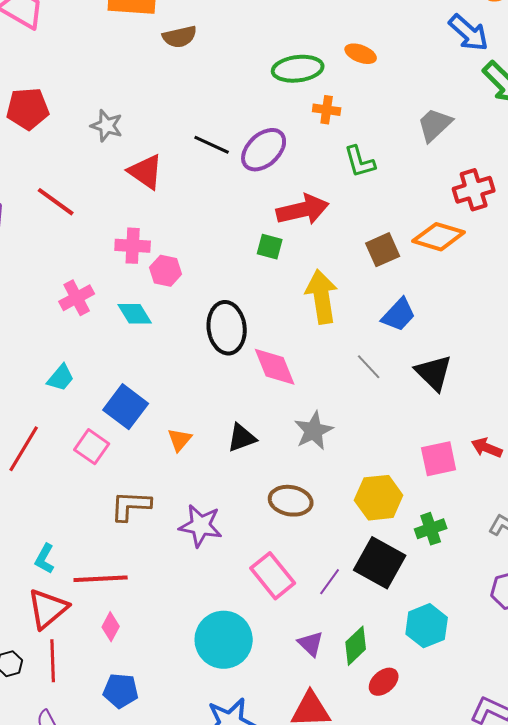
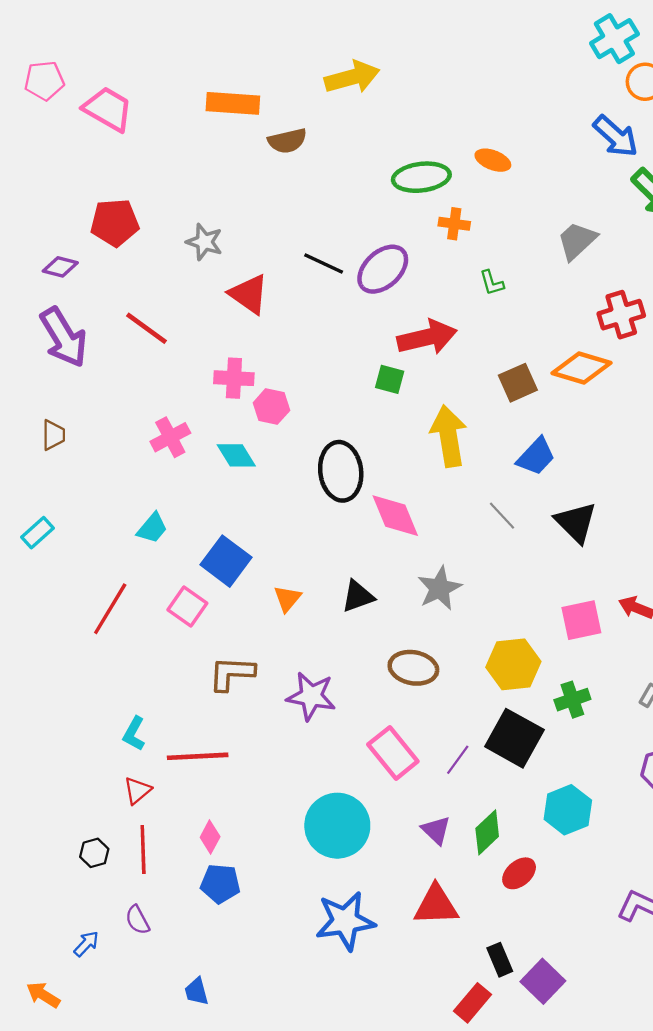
green L-shape: (360, 162) -> (492, 283), size x0.7
red triangle: (48, 609) -> (137, 790), size x0.6
pink diamond: (111, 627) -> (210, 837), moved

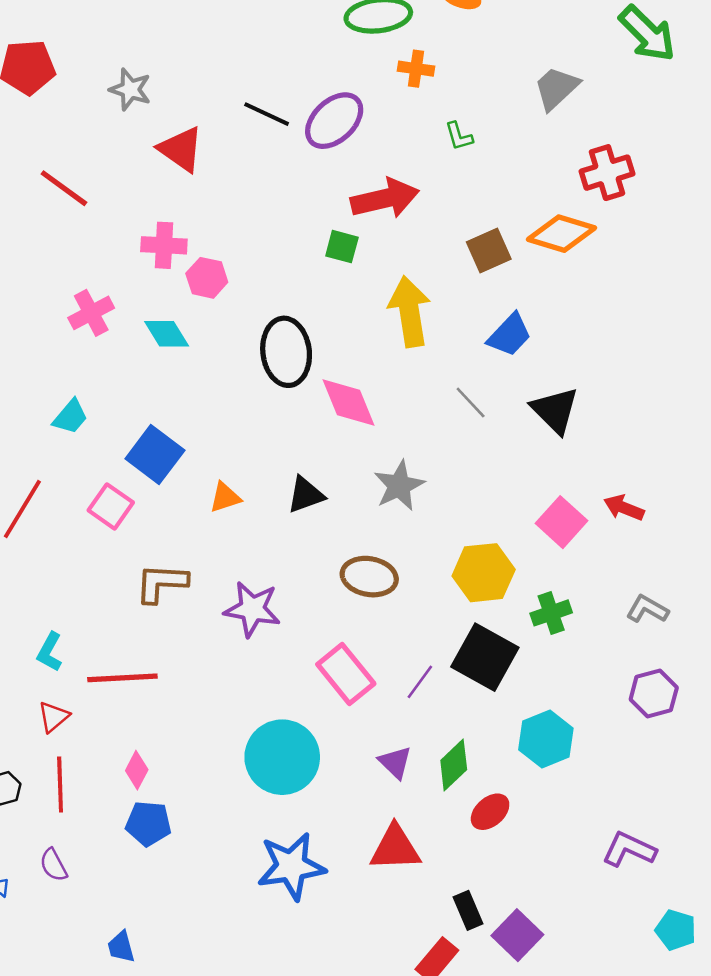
orange triangle: (287, 599) -> (225, 497), turned 32
pink square: (581, 620) -> (561, 522), turned -36

